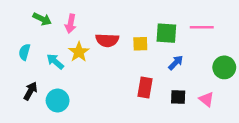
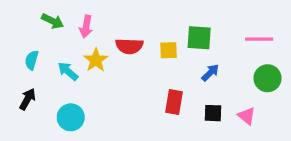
pink line: (202, 27) -> (259, 39), moved
black arrow: (30, 91) -> (27, 99), moved

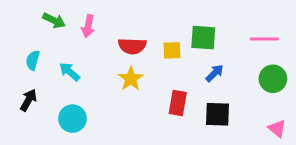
yellow star: (96, 60) -> (131, 79), moved
black square: (213, 113) -> (217, 114), size x1.4
pink triangle: (247, 116) -> (277, 128), moved

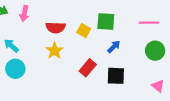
yellow square: (172, 50) -> (84, 31), turned 32
red rectangle: (178, 103) -> (88, 68), turned 30
cyan circle: (72, 119) -> (15, 69), moved

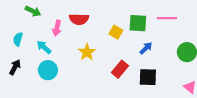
pink arrow: (24, 13) -> (57, 28), moved
pink line: (149, 23) -> (167, 18), moved
red semicircle: (56, 28) -> (79, 19), moved

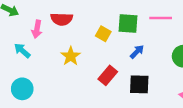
cyan circle: (48, 70) -> (22, 89), moved

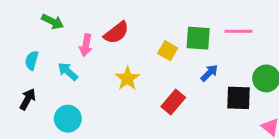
red semicircle: (62, 19) -> (116, 33), turned -40
black square: (139, 84) -> (238, 98), moved

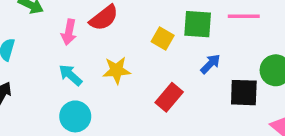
cyan arrow: (68, 71) -> (70, 75), moved
yellow star: (127, 78) -> (117, 70), turned 30
cyan circle: (68, 119) -> (75, 116), moved

